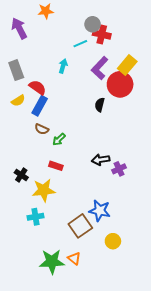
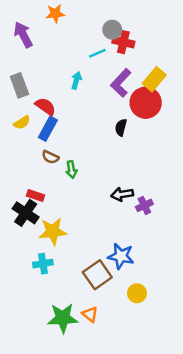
green arrow: (59, 139) -> (71, 170), turned -56
red rectangle: (56, 166) -> (35, 195), moved
black cross: (21, 175) -> (26, 213), size x1.5

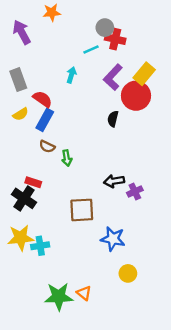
yellow star: (53, 231) -> (21, 238), moved
brown square: (97, 275) -> (82, 210), moved, turned 32

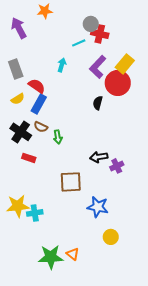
black cross: (24, 198) -> (21, 132), moved

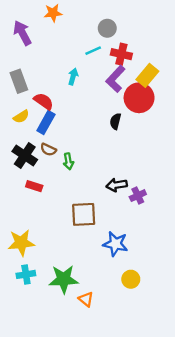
red cross: (100, 34) -> (121, 54), moved
cyan cross: (35, 213) -> (26, 274), moved
green star: (51, 257) -> (64, 279), moved

